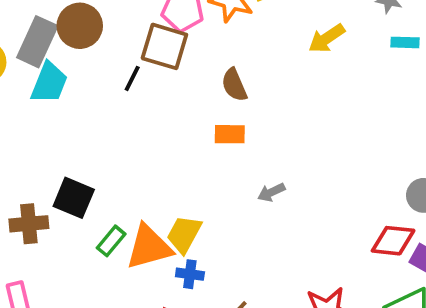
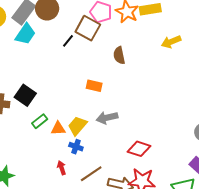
orange rectangle: (230, 134) -> (94, 86), moved
gray arrow: (271, 192) -> (107, 118), moved, size x1.5
red diamond: (393, 241) -> (139, 149), moved
orange triangle: (149, 247) -> (58, 128), size x0.6

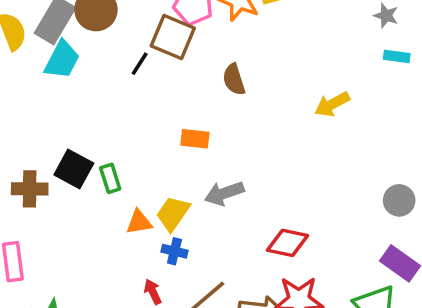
yellow arrow: (171, 42) -> (332, 104), moved
green rectangle: (40, 121) -> (110, 178), moved, turned -63

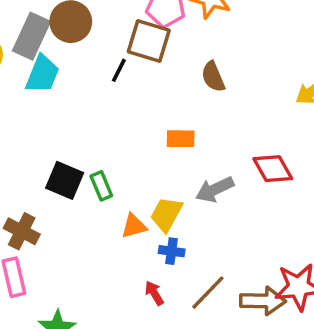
brown cross: (30, 189) -> (22, 231), moved, turned 32
red diamond: (288, 243) -> (273, 169), moved, turned 54

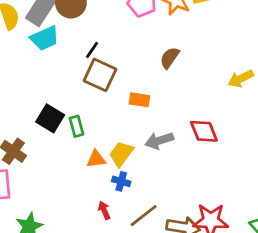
brown square: (149, 41) -> (100, 75), moved
black line: (119, 70) -> (92, 50), moved
cyan trapezoid: (42, 74) -> (45, 38), turned 36
brown semicircle: (213, 77) -> (170, 58), turned 50

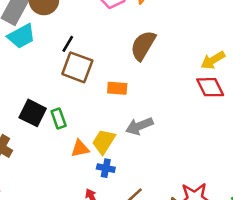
brown semicircle: (170, 58) -> (143, 45), size x1.4
red diamond: (204, 131) -> (210, 87), moved

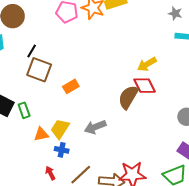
brown semicircle: (143, 45) -> (128, 97), moved
orange rectangle: (117, 88) -> (71, 86), turned -35
gray arrow: (139, 126) -> (95, 127), moved

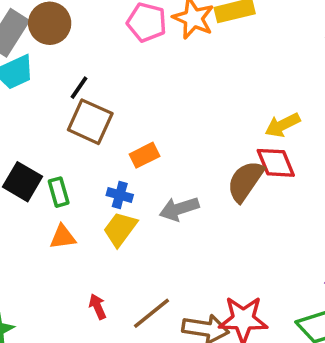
gray arrow: (95, 127) -> (179, 209), moved
orange triangle: (41, 134) -> (63, 237), moved
blue cross: (62, 150) -> (120, 195), moved

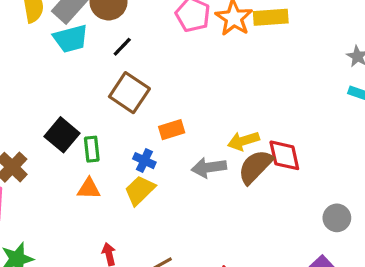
black line: (79, 88) -> (122, 47), moved
yellow arrow: (282, 125) -> (243, 141), moved
gray arrow: (179, 209) -> (209, 167), moved

